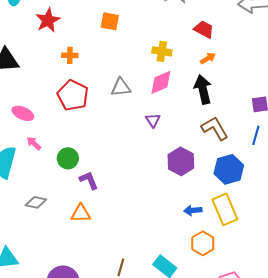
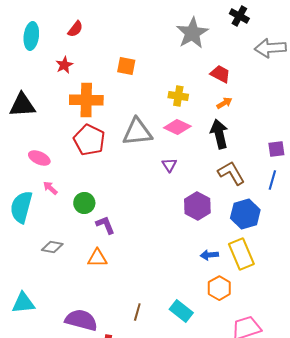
red star: (48, 20) -> (64, 65), size x0.7
orange cross: (70, 55) -> (86, 100), size x2.0
pink diamond: (161, 82) -> (177, 127), turned 48
gray triangle: (121, 87) -> (137, 132), size x1.5

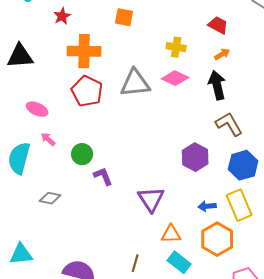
purple triangle: (169, 165) -> (151, 199), moved, size x1.8
orange triangle: (97, 258) -> (171, 234), moved
orange hexagon: (219, 288) -> (217, 239), size x1.4

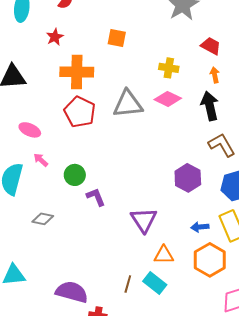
orange arrow: (222, 54) -> (215, 75), turned -70
cyan rectangle: (179, 262) -> (155, 283), moved

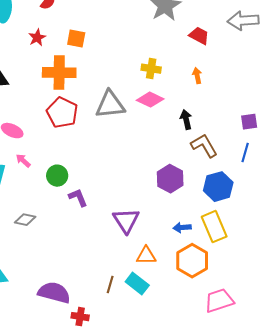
orange square: (117, 38) -> (76, 39), moved
red trapezoid: (211, 46) -> (199, 36), moved
black arrow: (210, 106) -> (186, 120), moved, size x0.7

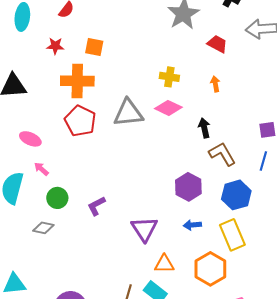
red star: (37, 38) -> (55, 46), turned 30
green circle: (57, 176) -> (57, 198), moved
purple L-shape: (78, 198) -> (96, 206), turned -95
blue arrow: (182, 228) -> (192, 225), moved

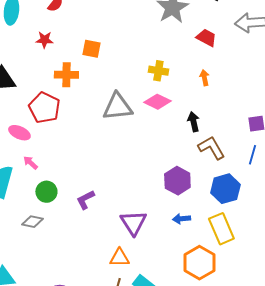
orange square: (94, 47) -> (91, 49), moved
orange cross: (77, 81) -> (66, 75), size x0.7
red pentagon: (80, 121) -> (44, 108), moved
orange triangle: (164, 264) -> (119, 258), moved

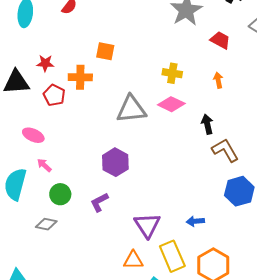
red star: (44, 40) -> (45, 63), moved
red pentagon: (44, 108) -> (54, 95), moved, size x0.7
purple hexagon: (177, 181) -> (115, 162), moved
yellow rectangle: (221, 229) -> (172, 256), moved

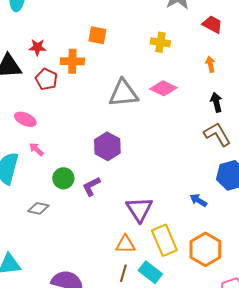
yellow cross: (172, 73) -> (160, 42), moved
black arrow: (207, 124) -> (216, 102), moved
green circle: (60, 194) -> (63, 178), moved
blue arrow: (195, 221) -> (198, 200), moved, turned 36

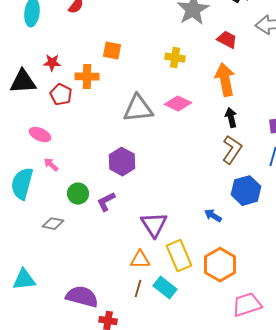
orange arrow: (210, 64) -> (225, 80), size x2.0
brown L-shape: (217, 134) -> (232, 150), turned 64

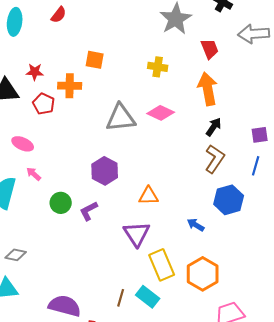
red trapezoid: (227, 40) -> (210, 49), turned 40
black arrow: (231, 118) -> (214, 127), turned 48
gray diamond: (53, 224) -> (16, 255), moved
orange triangle: (140, 260) -> (149, 196), moved

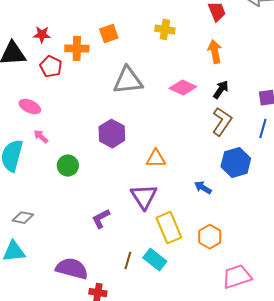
orange square: (95, 60) -> (109, 34), moved, turned -30
orange arrow: (208, 89) -> (215, 52), size x0.7
pink diamond: (161, 113) -> (183, 88), moved
purple L-shape: (89, 211) -> (101, 219), moved
orange hexagon: (203, 274) -> (210, 237), size x0.7

